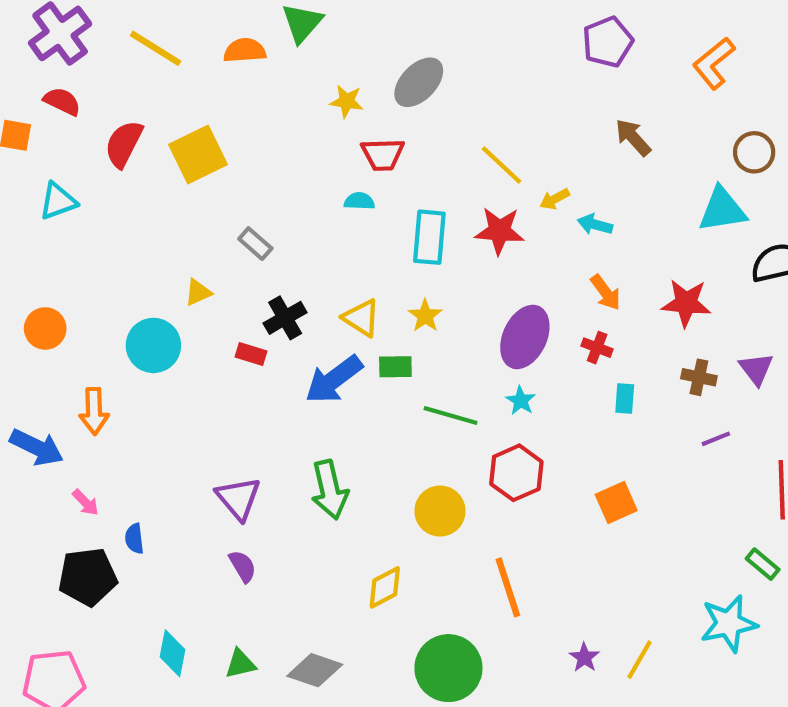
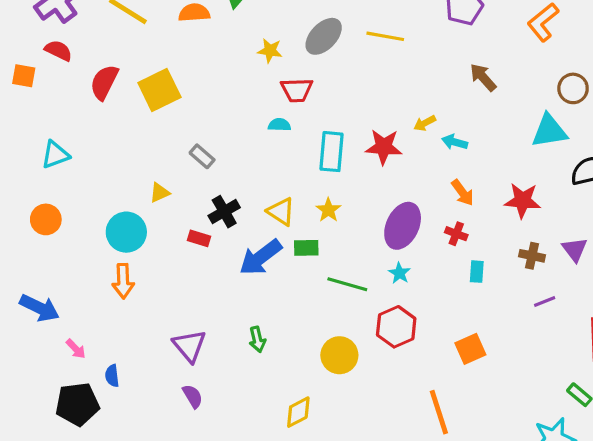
yellow line: (502, 165) -> (385, 36), moved, turned -33
cyan triangle: (58, 201) -> (55, 155), moved
orange arrow: (94, 411) -> (123, 281), moved
green arrow: (330, 490) -> (257, 339), size x0.6
orange line: (508, 587) -> (439, 412), moved

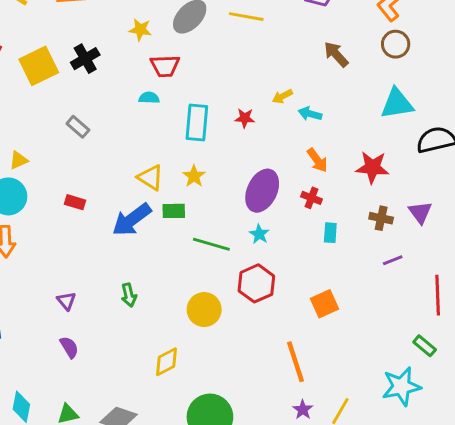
brown circle: (573, 88) -> (396, 44), moved
red star: (384, 147) -> (245, 118), size x0.6
yellow triangle: (159, 193) -> (18, 160), moved
black cross: (224, 212) -> (85, 59), moved
purple triangle: (189, 346) -> (66, 301), size x0.6

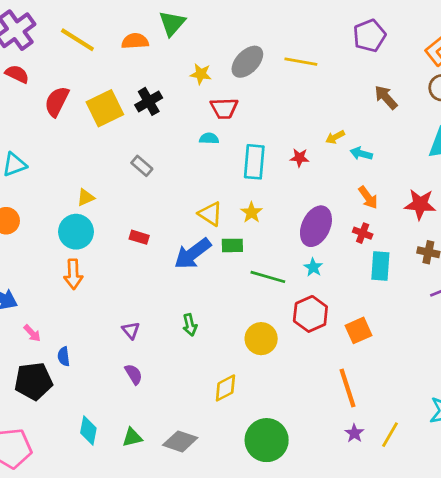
cyan rectangle: (330, 233) -> (380, 266), size x1.5
orange square: (325, 304) -> (358, 330), moved

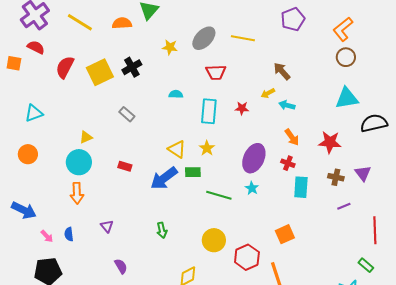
brown arrow: (386, 97) -> (282, 71), moved
red trapezoid: (224, 108) -> (216, 72), moved
red hexagon: (310, 314) -> (247, 257), moved
purple triangle: (131, 330) -> (107, 226), moved
blue semicircle: (64, 356) -> (69, 234), moved

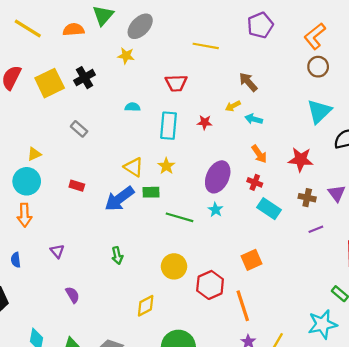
gray ellipse: (204, 38) -> (140, 26), moved
cyan triangle: (347, 98) -> (319, 111), turned -35
cyan rectangle: (301, 187) -> (269, 209), turned -60

